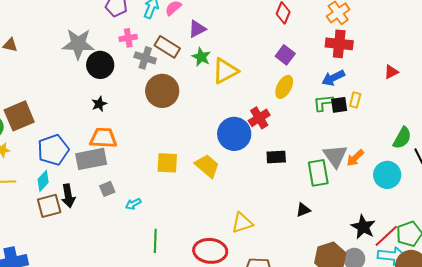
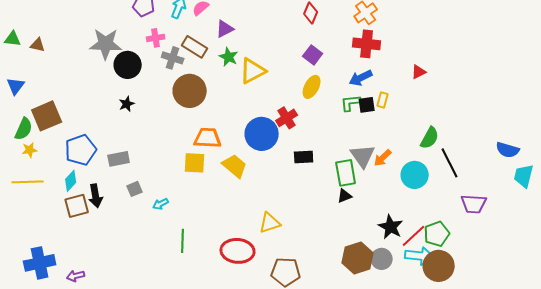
orange trapezoid: (103, 138) -> (208, 138), moved
gray rectangle: (91, 159) -> (119, 159), size x0.7
black triangle: (303, 210) -> (345, 196), moved

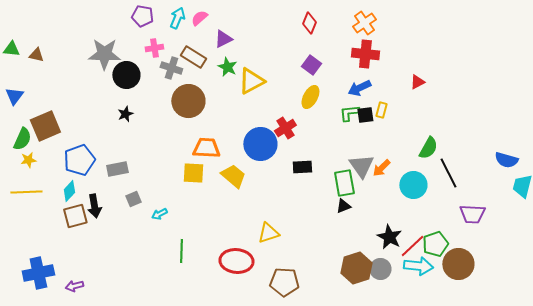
brown circle: (439, 266) -> (458, 264), moved

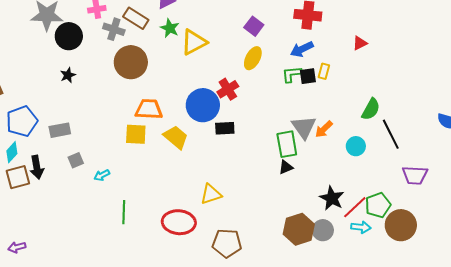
black rectangle: (302, 167) -> (225, 128), moved
cyan circle: (413, 185) -> (356, 146), size x0.7
cyan arrow: (418, 266) -> (361, 227), size x0.7

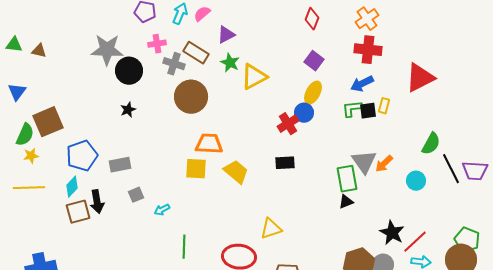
red triangle: (360, 43) -> (420, 78), size x2.0
blue circle: (203, 105) -> (304, 113), moved, size x0.6
purple trapezoid: (415, 175) -> (475, 171), moved
green pentagon: (378, 205) -> (467, 240), moved, turned -30

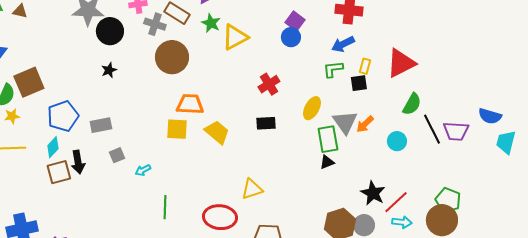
red triangle: (420, 78) -> (401, 63), moved
yellow ellipse: (313, 93) -> (312, 108), moved
black square: (368, 111) -> (359, 83), moved
blue circle: (304, 113) -> (291, 37), moved

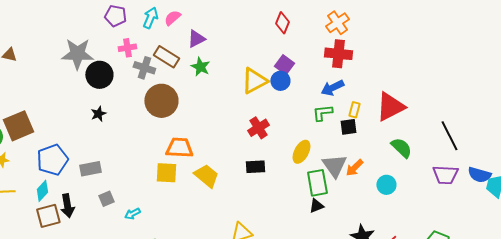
yellow triangle: (235, 37) -> (254, 81), moved
green semicircle: (412, 104) -> (401, 148), turned -75
blue semicircle: (490, 116) -> (479, 175), moved
black line: (432, 129) -> (449, 136), moved

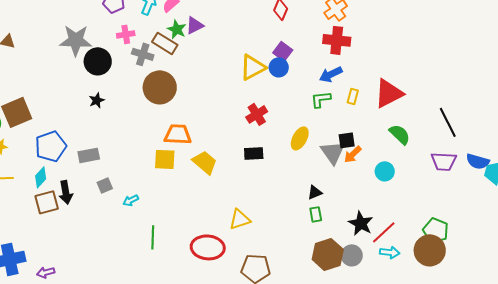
green star: (200, 67) -> (177, 29), moved
black square: (348, 127) -> (347, 140), moved
green rectangle: (317, 183) -> (316, 214), moved, size x0.6

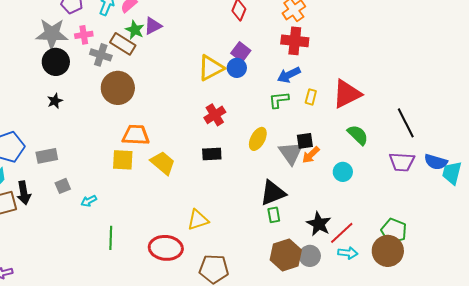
gray star: (76, 40) -> (52, 34), moved
black triangle: (315, 192) -> (273, 193), size x1.8

